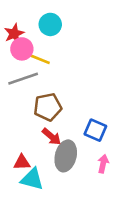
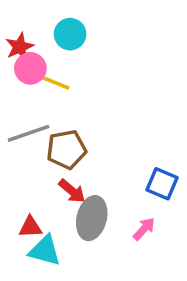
gray line: (23, 79) -> (29, 133), moved
blue square: (95, 130) -> (162, 184), moved
pink arrow: (103, 164) -> (144, 229), turned 30

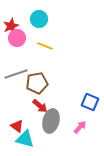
yellow line: (56, 83) -> (45, 46), moved
red triangle: (30, 227) -> (17, 126), turned 40

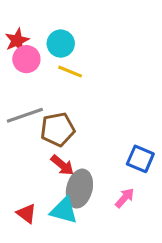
cyan circle: (39, 19) -> (61, 44), moved
red triangle: (17, 126) -> (26, 214), moved
cyan triangle: (25, 139) -> (64, 210), moved

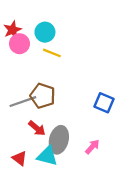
gray line: (25, 115) -> (23, 102), moved
brown pentagon: (58, 129) -> (43, 96), turned 30
blue square: (140, 159) -> (104, 103), moved
red arrow: (62, 165) -> (37, 128), moved

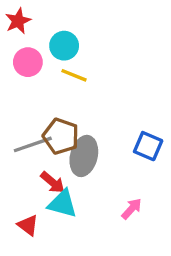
red star: (13, 30) -> (18, 21), moved
gray ellipse: (59, 140) -> (84, 156), moved
cyan triangle: (47, 156) -> (62, 204), moved

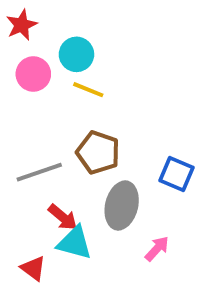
brown pentagon: (61, 136) -> (98, 152), moved
gray ellipse: (84, 156) -> (122, 205), moved

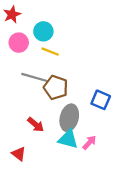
gray line: (39, 172) -> (34, 77), moved, turned 35
cyan triangle: (75, 243) -> (68, 139), moved

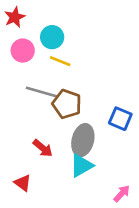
cyan triangle: (68, 139) -> (82, 166), turned -45
pink arrow: (89, 143) -> (122, 194), moved

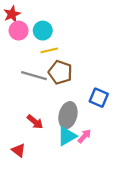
pink circle: (23, 51) -> (19, 31), moved
yellow line: (60, 61) -> (49, 50), turned -35
brown pentagon: (67, 104) -> (60, 72), moved
pink arrow: (122, 194) -> (84, 136), moved

